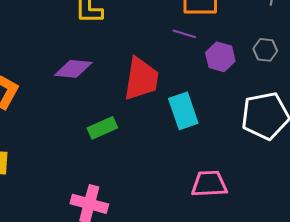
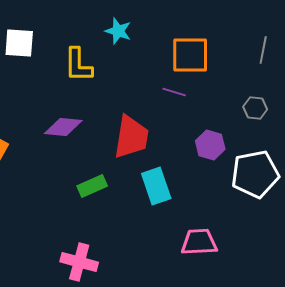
purple hexagon: (220, 57) -> (210, 145), moved
cyan rectangle: (183, 111) -> (156, 186), moved

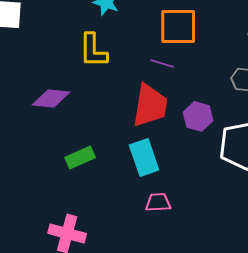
yellow L-shape: (78, 65) -> (93, 50), moved
red trapezoid: (131, 137) -> (150, 105), moved
pink trapezoid: (199, 242) -> (158, 202), moved, size x0.7

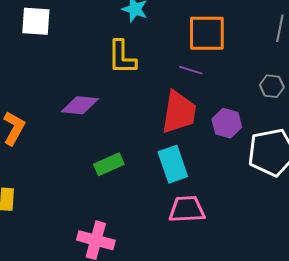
pink trapezoid: (158, 202) -> (187, 209), size x1.4

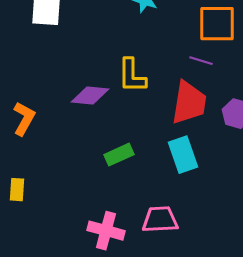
yellow L-shape: (122, 57) -> (132, 76), moved
pink trapezoid: (187, 209) -> (160, 220), moved

